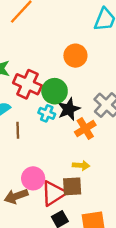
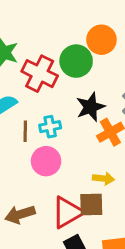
green circle: (55, 91) -> (76, 61), moved
cyan cross: (47, 113) -> (50, 127), moved, turned -35
pink circle: (33, 178) -> (46, 161), moved

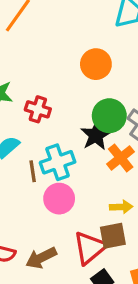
green circle: (76, 61) -> (109, 116), moved
red cross: (40, 74) -> (38, 109), size x0.7
cyan cross: (50, 127) -> (58, 162), size x1.5

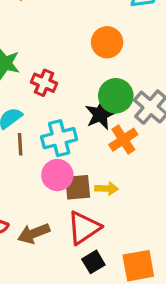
brown line: (33, 171) -> (20, 144), moved
yellow arrow: (121, 207) -> (107, 189), moved
brown square: (113, 236) -> (78, 187), moved

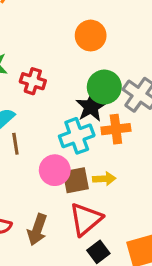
cyan cross: (59, 138) -> (77, 136), moved
orange cross: (123, 140) -> (116, 129), turned 32
brown arrow: (34, 233) -> (37, 230), turned -44

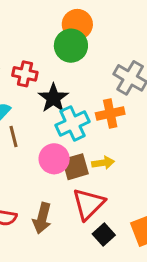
green circle: (104, 87) -> (71, 46), moved
black star: (91, 107) -> (53, 98), moved

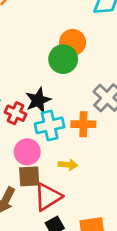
red cross: (25, 74) -> (16, 113), moved
brown square: (75, 167) -> (29, 176), moved

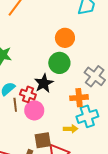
green circle: (63, 59) -> (59, 63), moved
cyan cross: (50, 125) -> (87, 116), moved
pink circle: (27, 152) -> (34, 110), moved

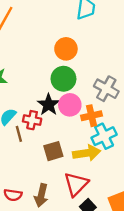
pink circle: (34, 110) -> (70, 105), moved
yellow arrow: (71, 129) -> (87, 153), size x1.6
brown square: (43, 140) -> (53, 151), moved

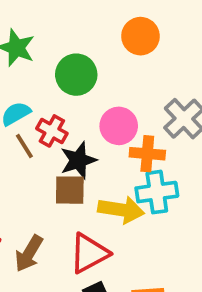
green circle: (63, 79) -> (76, 75), moved
black star: (49, 105) -> (78, 160), moved
brown line: (19, 134) -> (24, 146), turned -35

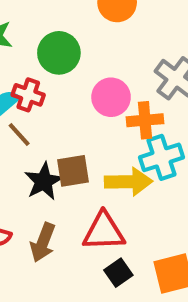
red cross: (52, 131) -> (28, 95), moved
black star: (78, 160) -> (44, 181), moved
red triangle: (89, 253) -> (104, 231), turned 36

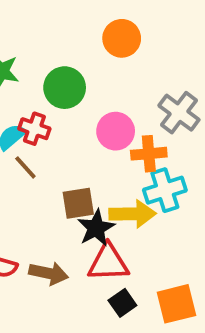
black star: (44, 181) -> (96, 228), moved
brown arrow: (43, 242) -> (49, 273), turned -99

